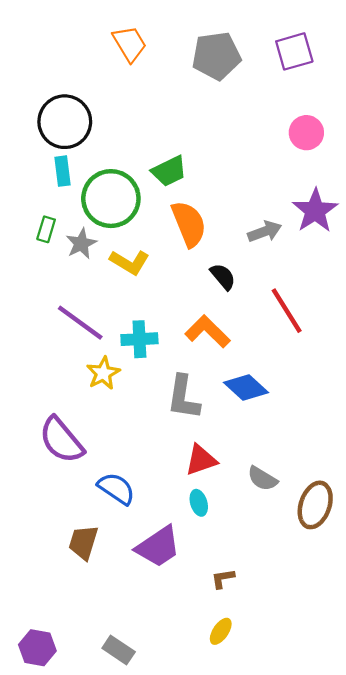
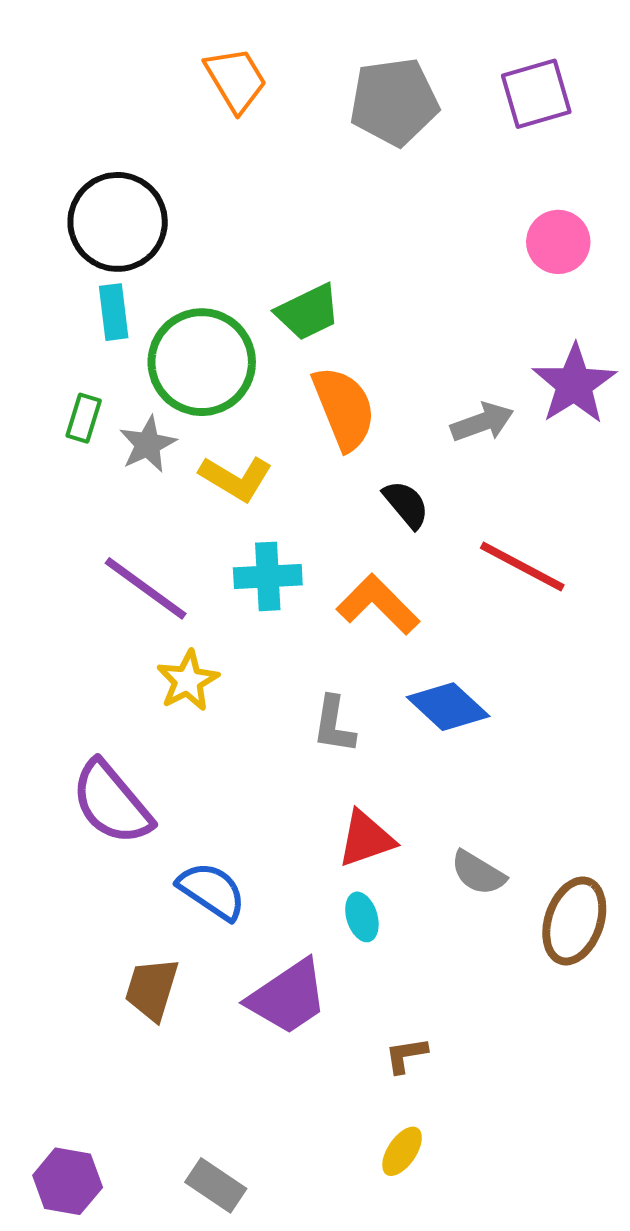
red line: (287, 311) -> (522, 566), turned -30
cyan cross: (139, 339) -> (268, 576), moved
gray L-shape: (183, 397) -> (334, 725), size x0.7

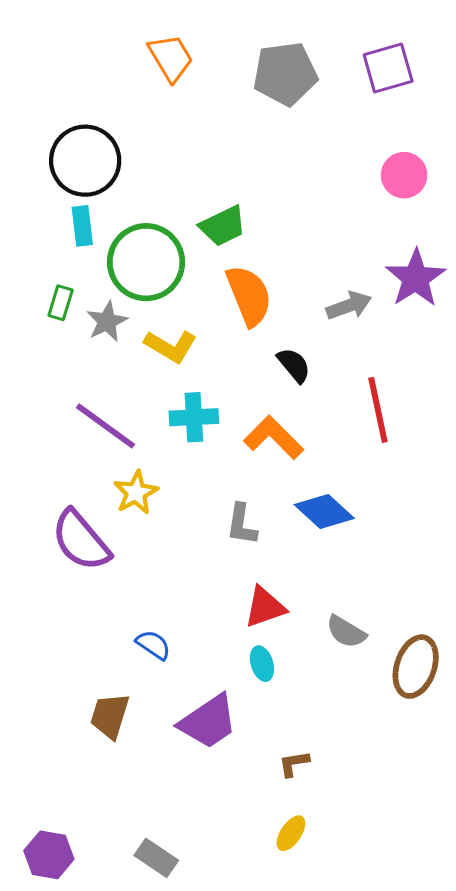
red line: (522, 566) -> (378, 410), turned 50
purple semicircle: (112, 803) -> (81, 540), moved
blue semicircle: (212, 891) -> (153, 645), size x0.7

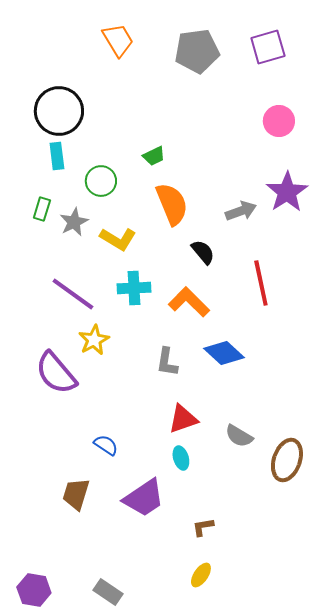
green trapezoid: (223, 226) -> (154, 156), size x0.7
green circle: (146, 262) -> (101, 181), size x0.6

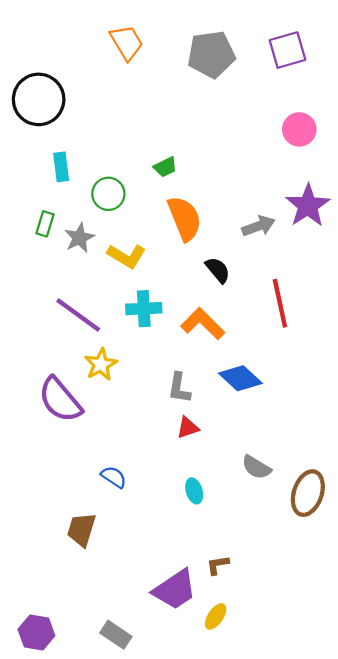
black circle: (59, 111) -> (39, 99), moved
red triangle: (183, 419) -> (188, 428), moved, size x0.7
purple trapezoid: (144, 498) -> (175, 590), moved

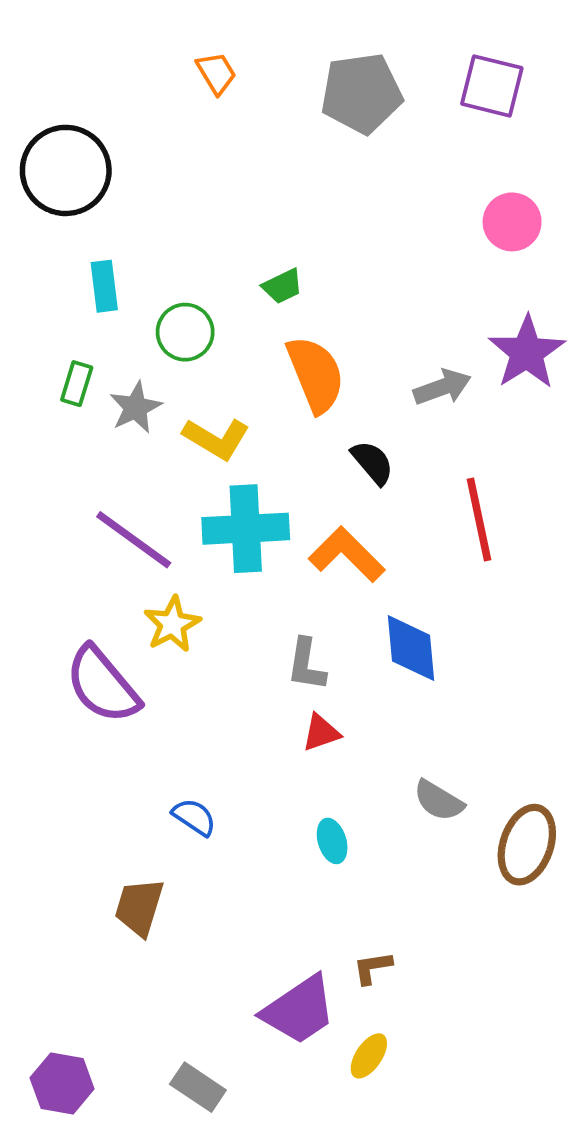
orange trapezoid: (127, 43) -> (216, 73), size x0.7
purple square: (287, 50) -> (492, 86), turned 30
cyan cross: (144, 309) -> (246, 529), size x1.4
blue diamond: (240, 378) -> (411, 648), turned 42

